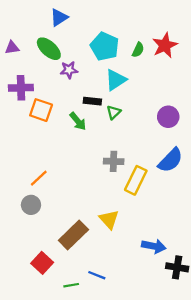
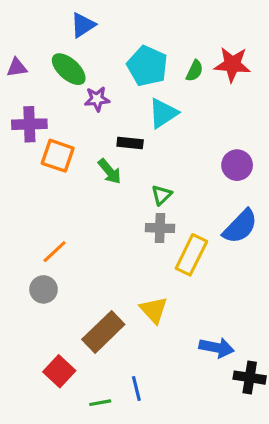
red star: (165, 45) -> (232, 64), turned 30
green triangle: (114, 112) -> (162, 195), moved
blue line: (97, 275) -> (136, 389), turned 54

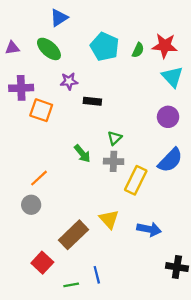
purple star: (97, 99) -> (69, 81), moved
cyan triangle: (163, 113) -> (172, 77), moved, turned -40
green arrow: (110, 171) -> (82, 154), moved
blue arrow: (217, 348) -> (149, 229), moved

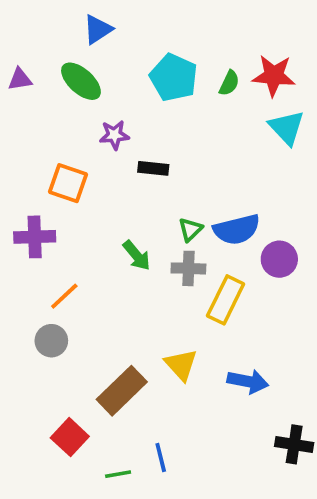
purple cross: (21, 88) -> (35, 237), moved
purple circle: (168, 117) -> (279, 259), moved
blue semicircle: (170, 160) -> (237, 229), moved, turned 32

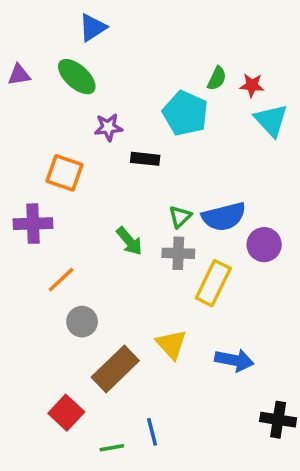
red star: (274, 76) -> (252, 85), moved, size x0.6
cyan pentagon: (174, 78) -> (185, 113), moved
gray circle: (51, 341) -> (82, 322), moved

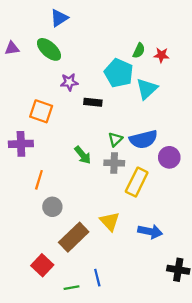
cyan triangle: (271, 120) -> (147, 89), moved, turned 30
orange line: (61, 280) -> (39, 180), turned -30

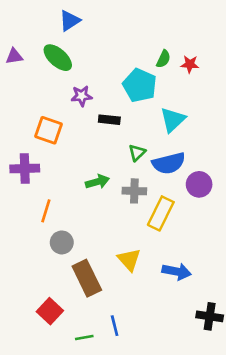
cyan triangle: (147, 89) -> (173, 120), moved
green triangle: (115, 139) -> (137, 153), moved
green arrow: (83, 155) -> (97, 182), turned -66
brown rectangle: (74, 237) -> (87, 278), turned -72

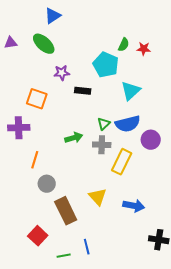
green triangle: (137, 153) -> (104, 124), moved

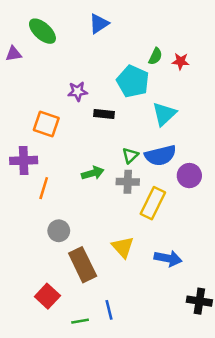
blue triangle: (53, 16) -> (99, 24), moved
green ellipse: (44, 44) -> (42, 31), moved
orange line: (35, 160) -> (44, 188), moved

